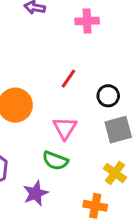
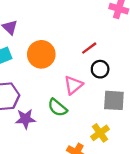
black circle: (108, 96) -> (100, 69), moved
purple star: (36, 193) -> (25, 119), moved

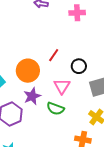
red line: (89, 48) -> (54, 55), moved
purple star: (25, 119) -> (32, 96), moved

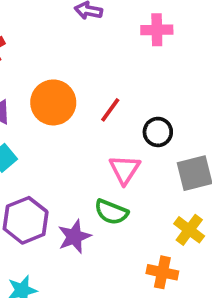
orange circle: (28, 71) -> (53, 102), moved
purple star: (32, 96) -> (74, 237), moved

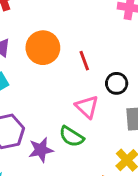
red line: (110, 110) -> (84, 61), turned -66
pink triangle: (125, 170) -> (87, 107), turned -30

